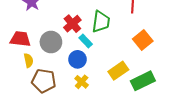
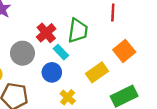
yellow rectangle: (118, 71) -> (97, 72), moved
yellow cross: (82, 82) -> (68, 97), moved

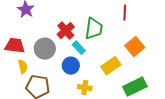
yellow cross: (68, 97) -> (85, 88), turned -32

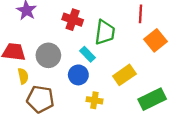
red cross: (66, 31) -> (73, 20), moved, turned -30
orange square: (135, 47) -> (156, 40), moved

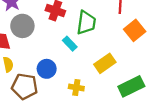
gray circle: (48, 55) -> (22, 26), moved
blue circle: (78, 75) -> (47, 69), moved

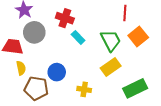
green trapezoid: (86, 23) -> (111, 41), moved, turned -35
cyan rectangle: (70, 44) -> (78, 37), moved

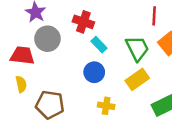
yellow semicircle: (21, 68) -> (21, 84), moved
blue circle: (57, 72) -> (94, 72), moved

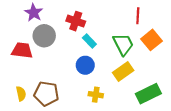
yellow semicircle: (21, 84) -> (21, 94), moved

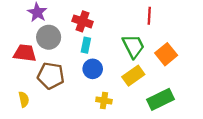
orange square: (151, 40) -> (166, 54), moved
cyan rectangle: (89, 41) -> (86, 45), moved, turned 56
brown pentagon: (46, 94) -> (51, 76), moved

